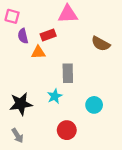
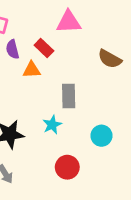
red rectangle: (48, 35) -> (44, 48), turned 64

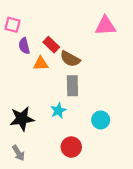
pink triangle: (69, 22) -> (105, 26), moved
brown semicircle: (110, 59) -> (70, 59), moved

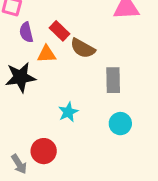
gray rectangle: (72, 86) -> (113, 80), moved
black star: (22, 119) -> (20, 77), moved
red circle: (71, 147) -> (44, 151), moved

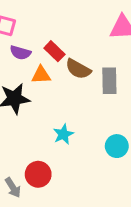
purple semicircle: (26, 32) -> (20, 53), turned -60
gray rectangle: (113, 80) -> (109, 81), moved

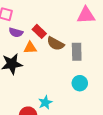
cyan star: (63, 134) -> (45, 102), moved
cyan circle: (117, 146) -> (80, 83), moved

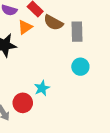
orange triangle: (30, 48) -> (25, 27), turned -32

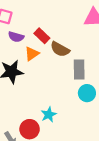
gray rectangle: (77, 32) -> (79, 69), moved

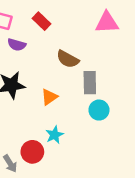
red rectangle: (42, 36) -> (41, 21), moved
orange triangle: (32, 54) -> (49, 97), moved

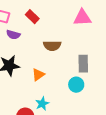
brown semicircle: (68, 59) -> (52, 46), turned -30
gray rectangle: (90, 83) -> (83, 64), moved

